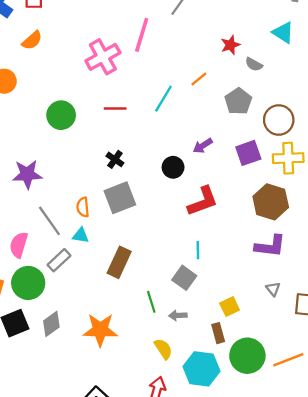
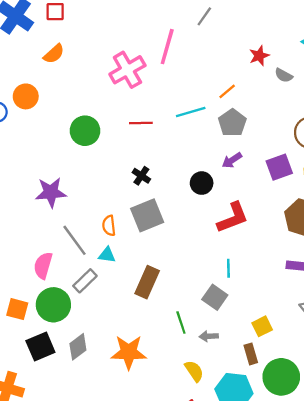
cyan line: (163, 99) -> (191, 112), turned 44
gray pentagon: (238, 101) -> (232, 123), moved

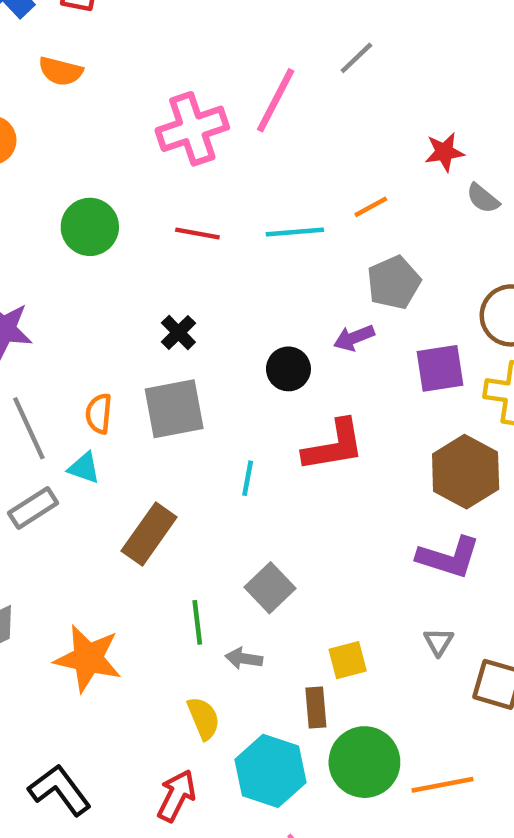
orange semicircle: (54, 54) -> (61, 71), turned 45
gray pentagon: (232, 123) -> (394, 283), moved
cyan line: (228, 268) -> (248, 478), moved

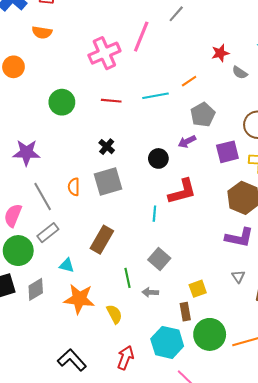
cyan triangle: (84, 468) -> (67, 265), moved
cyan line: (248, 478) -> (154, 214), moved
yellow semicircle: (204, 718) -> (114, 314), moved

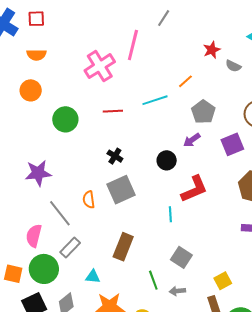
orange circle: (13, 67) -> (31, 90), moved

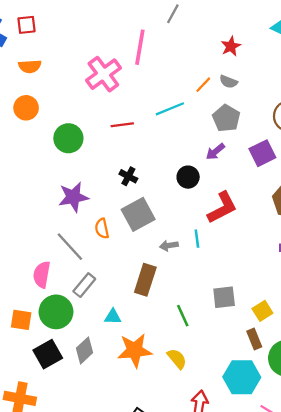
gray semicircle: (233, 66) -> (228, 82), moved
purple star: (38, 173) -> (73, 197), moved
gray square: (181, 257) -> (224, 297), moved, turned -35
gray arrow: (177, 291) -> (169, 246), moved

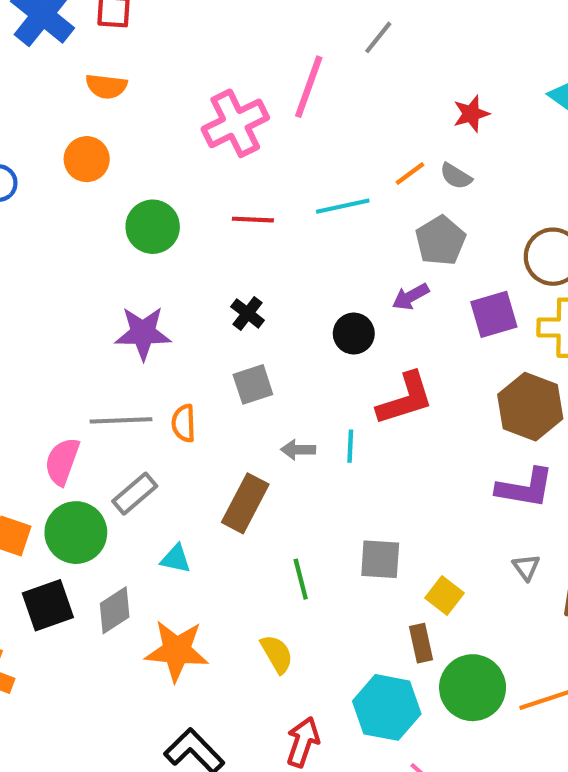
gray square: (138, 214) -> (253, 384), size x0.7
orange semicircle: (102, 229) -> (184, 423), moved
gray line: (70, 247) -> (121, 420), turned -60
yellow square: (262, 311) -> (444, 595), turned -30
orange star: (135, 350) -> (177, 651), moved

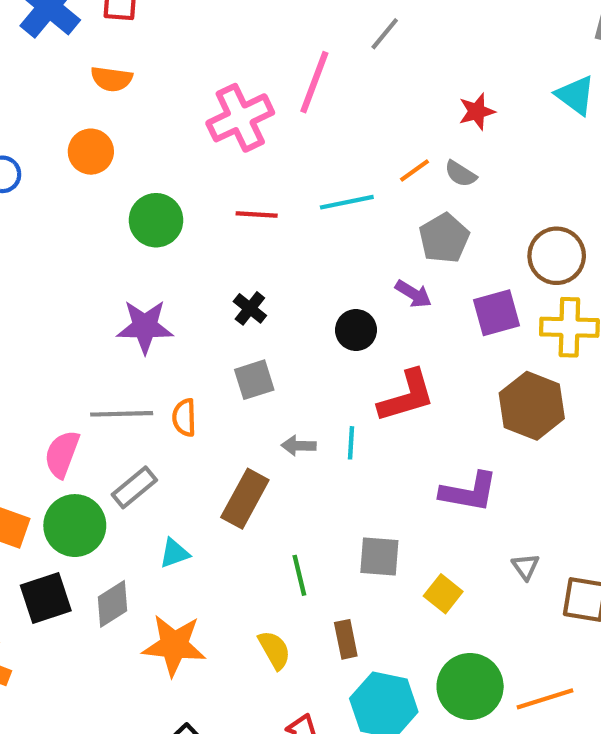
purple arrow: (411, 297) -> (413, 294), turned -120
purple L-shape: (525, 488) -> (469, 492), moved
cyan triangle: (176, 559) -> (174, 553), turned -32
brown rectangle: (421, 643) -> (346, 639), moved

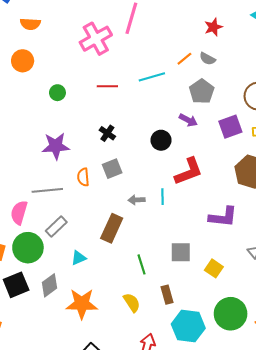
green circle: (156, 220) -> (57, 93), size x0.6
orange semicircle: (184, 418) -> (83, 177), moved

